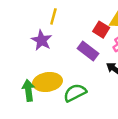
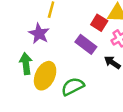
yellow ellipse: (47, 82) -> (45, 76), turned -56
green arrow: (28, 90) -> (26, 64), moved

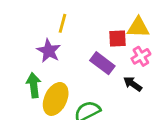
red square: (99, 23) -> (118, 38), turned -35

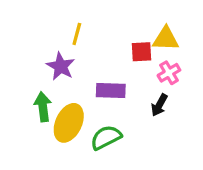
purple rectangle: (102, 63) -> (111, 91), moved, turned -35
black arrow: (133, 84) -> (159, 105), turned -96

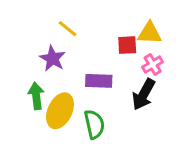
yellow line: (77, 34) -> (67, 29), turned -66
black arrow: (159, 105) -> (144, 94), size x1.5
green semicircle: (106, 137) -> (94, 124), turned 104

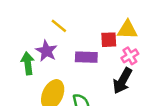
purple rectangle: (99, 81) -> (86, 57), moved
green arrow: (36, 96) -> (28, 63), moved

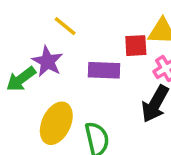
green arrow: (28, 63) -> (21, 79), turned -120

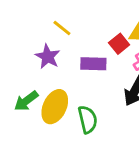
red square: (136, 46) -> (119, 44), turned -36
green arrow: (21, 79) -> (26, 101), moved

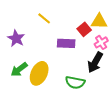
purple star: (48, 57) -> (16, 38), moved
green semicircle: (88, 120) -> (75, 82), moved, turned 114

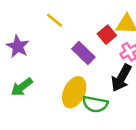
purple rectangle: (66, 43) -> (83, 53), turned 42
yellow ellipse: (39, 73) -> (74, 92), moved

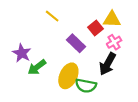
purple star: (18, 46) -> (22, 53), moved
green arrow: (22, 87) -> (37, 67), moved

